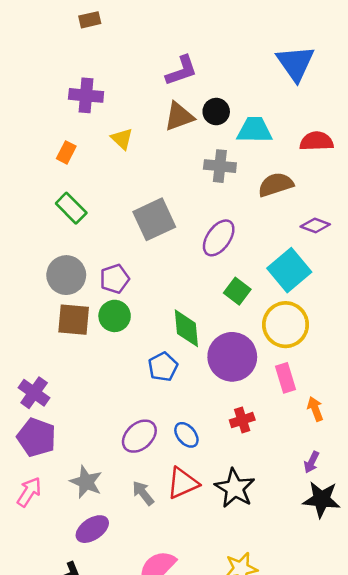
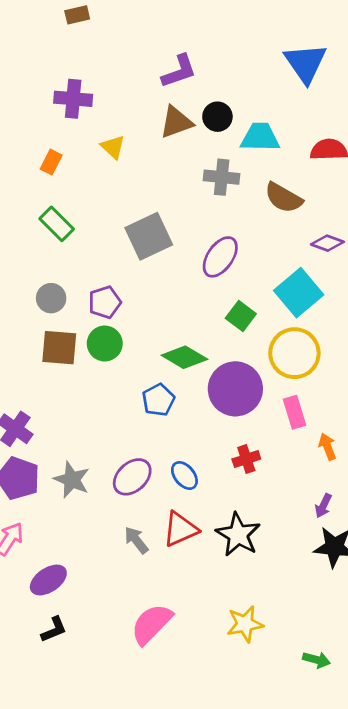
brown semicircle: (276, 185) -> (283, 198), turned -132
gray circle: (66, 275) -> (51, 298), size x0.7
green diamond: (186, 328) -> (184, 357), turned -54
gray star: (86, 482) -> (72, 480), moved
purple ellipse: (92, 529) -> (48, 580), moved

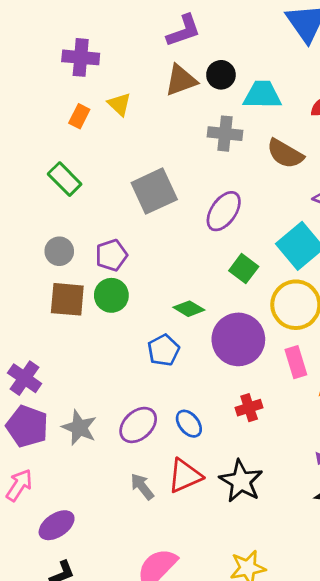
orange rectangle: (51, 162) -> (79, 116), moved
green diamond: (184, 357) -> (189, 309), size x0.7

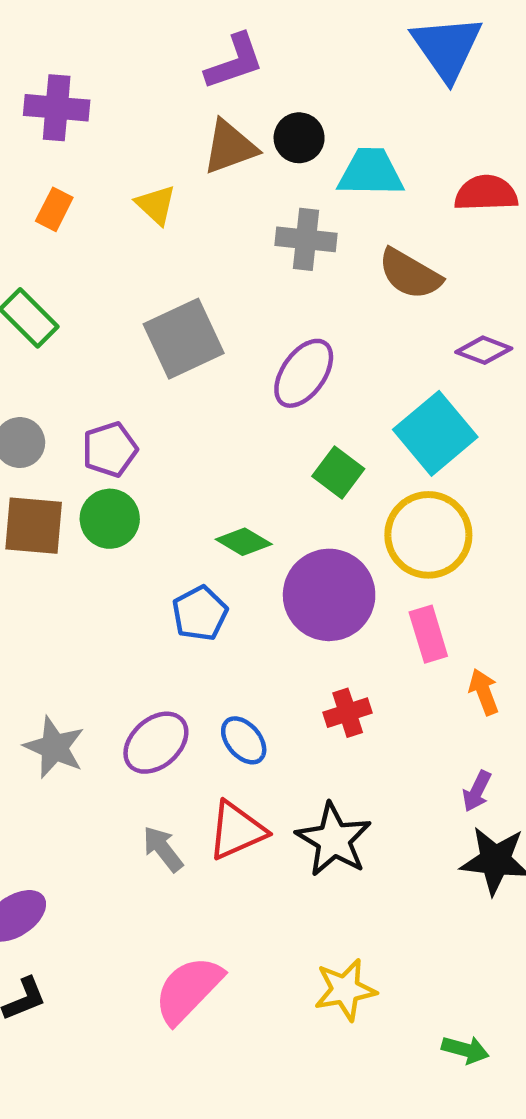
yellow triangle: (119, 104) -> (156, 205), moved

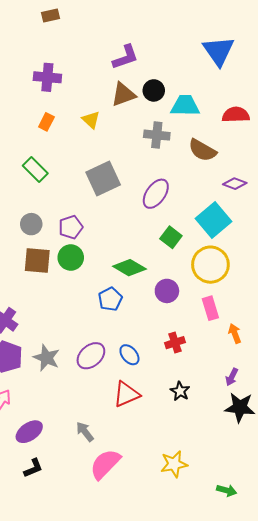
green diamond: (244, 542) -> (129, 268), size x1.4
purple circle: (329, 595) -> (167, 291), size x0.6
black star: (334, 840) -> (180, 391), moved, size x0.6
gray arrow: (163, 849) -> (85, 432), moved

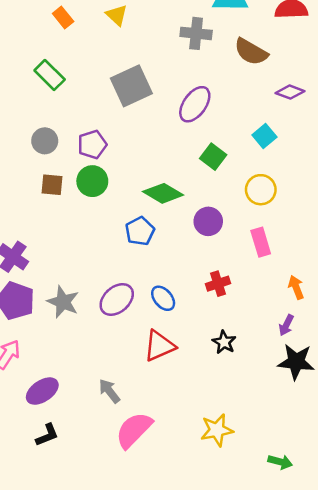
orange rectangle: (46, 122) -> (63, 18), turned -66
cyan square: (213, 220) -> (264, 136), size x0.6
brown square: (37, 261) -> (52, 185), size x0.7
yellow circle: (210, 265) -> (261, 190), size x0.7
orange arrow: (235, 333) -> (296, 287), moved

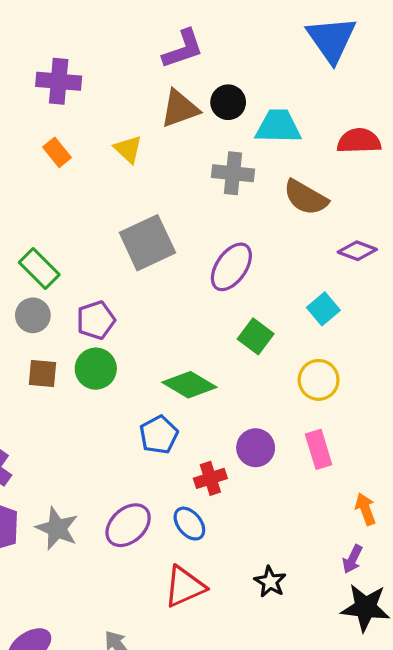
green rectangle: (50, 75) -> (39, 269), moved
purple circle: (208, 221) -> (256, 448), moved
red cross: (218, 284) -> (210, 478), moved

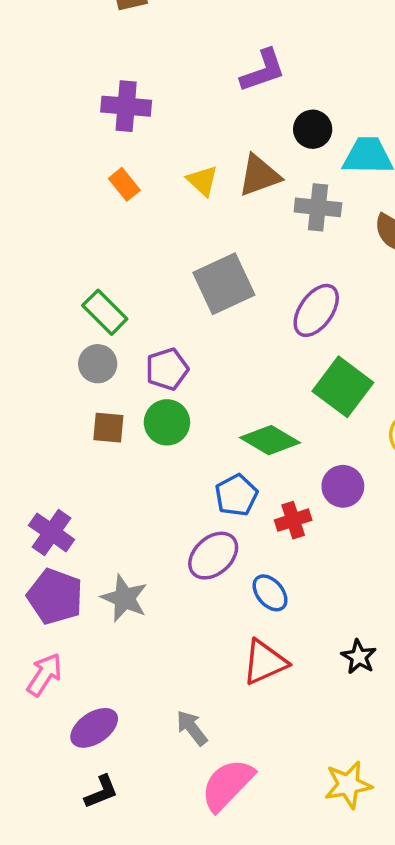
brown triangle: (180, 109) -> (259, 175), moved
green square: (256, 336) -> (343, 387), size x1.5
purple circle: (256, 448) -> (343, 486), moved
red cross: (210, 478) -> (293, 520), moved
purple ellipse: (128, 525) -> (213, 556), moved

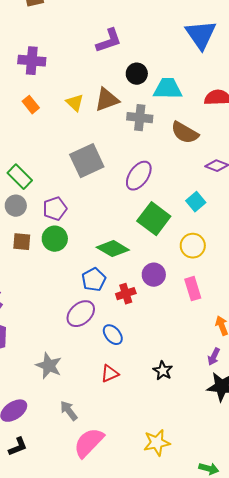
gray star: (124, 598) -> (49, 366), moved
red triangle: (265, 662) -> (110, 374), size x0.7

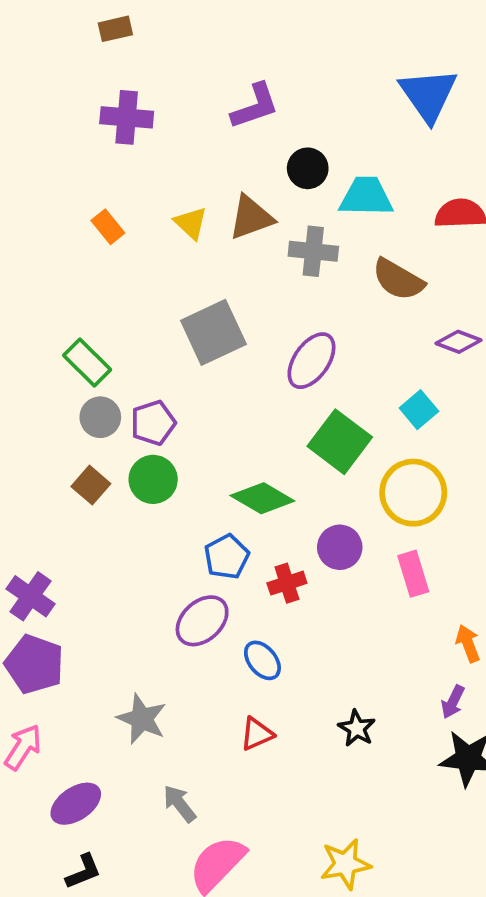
purple cross: (32, 61) -> (127, 117), moved
gray circle: (16, 206) -> (100, 417), moved
brown square: (22, 242) -> (91, 485), turned 36
yellow circle: (193, 246) -> (413, 493), size x1.4

